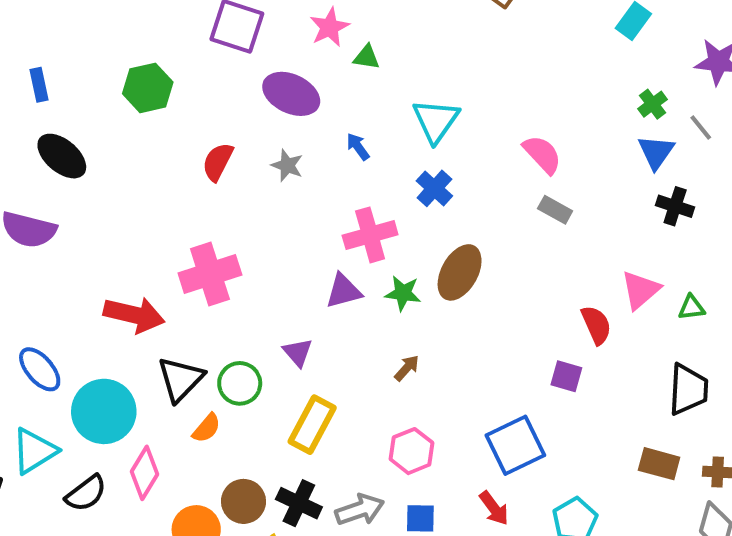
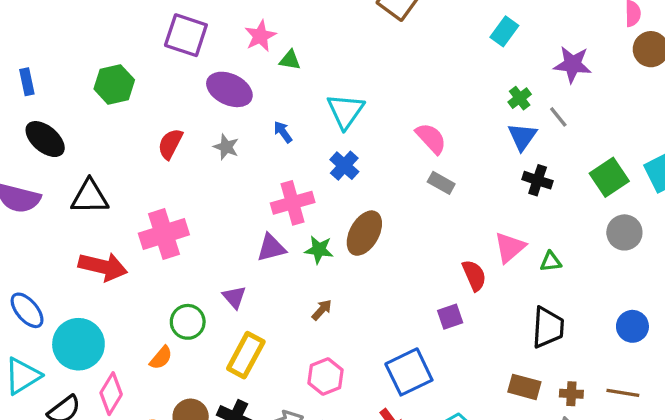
purple square: (566, 376) -> (450, 317), turned -35
black triangle: (181, 379) -> (90, 197), moved, turned 45

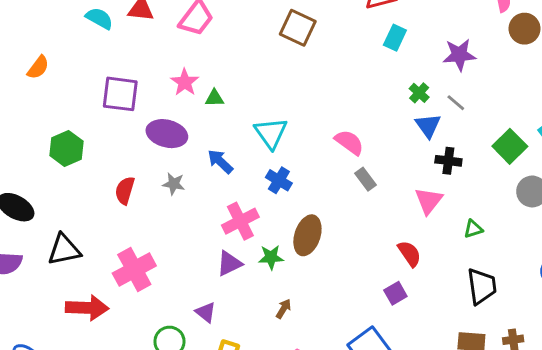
blue arrow: (283, 132) -> (220, 161), size x1.4
gray rectangle: (441, 183) -> (365, 179), turned 35
pink triangle: (510, 247) -> (429, 201), moved

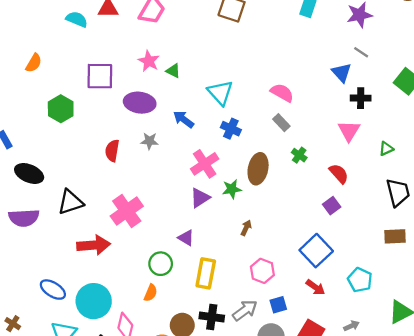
green cross: (419, 93) -> (299, 155), moved
green triangle: (214, 98) -> (173, 71), turned 35
green hexagon: (67, 148) -> (61, 109), moved
gray rectangle: (365, 179) -> (281, 123), moved

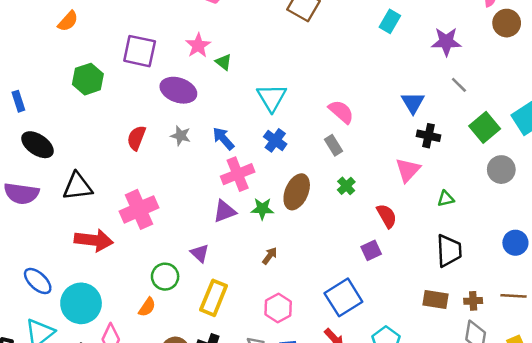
gray line: (361, 52) -> (459, 85), moved
blue arrow: (184, 119) -> (223, 139), moved

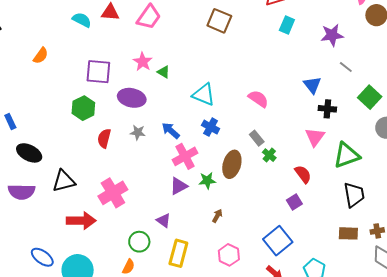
green hexagon: (88, 79) -> (83, 108), moved
cyan triangle: (272, 97) -> (204, 95), turned -30
gray rectangle: (333, 145) -> (257, 138), moved
green triangle: (446, 199) -> (347, 155), size x2.0

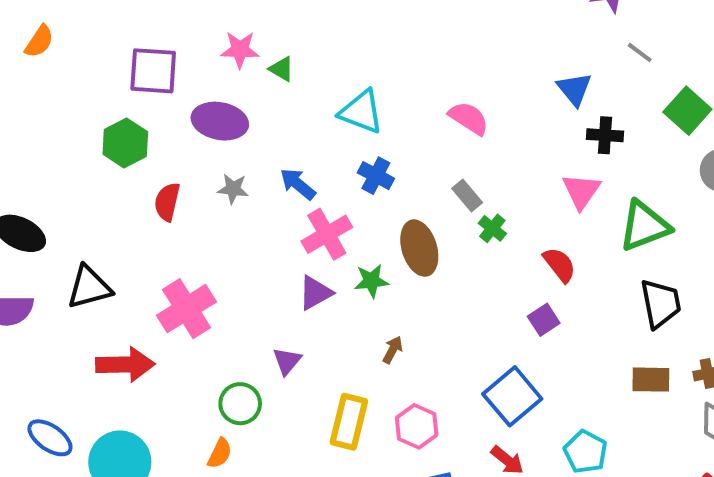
pink star: (143, 62) -> (240, 50), turned -30
brown ellipse: (232, 164) -> (419, 248), turned -32
purple triangle: (164, 220) -> (287, 361), turned 35
yellow rectangle: (178, 253) -> (349, 422), moved

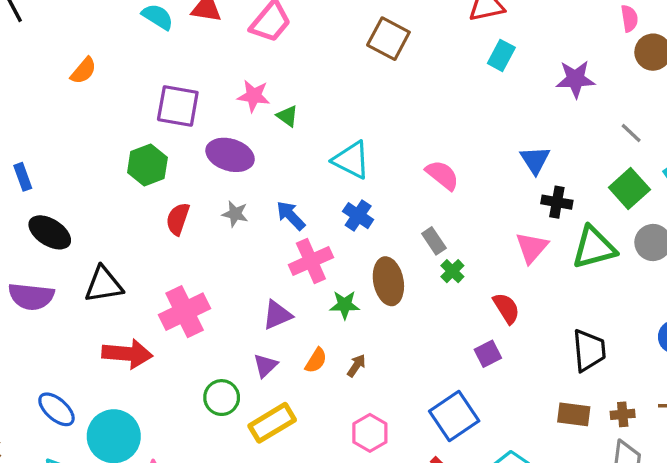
gray line: (640, 52) -> (631, 133), moved
green triangle: (644, 226) -> (594, 248), moved
purple triangle: (315, 293) -> (277, 315), moved
yellow rectangle: (349, 422) -> (272, 423), moved, turned 39
orange semicircle: (220, 453) -> (316, 360), moved

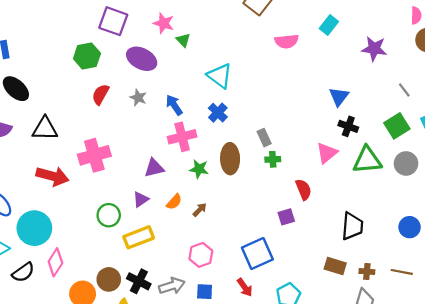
pink semicircle: (442, 175) -> (287, 41), moved, turned 125
green cross: (452, 271) -> (273, 159), turned 32

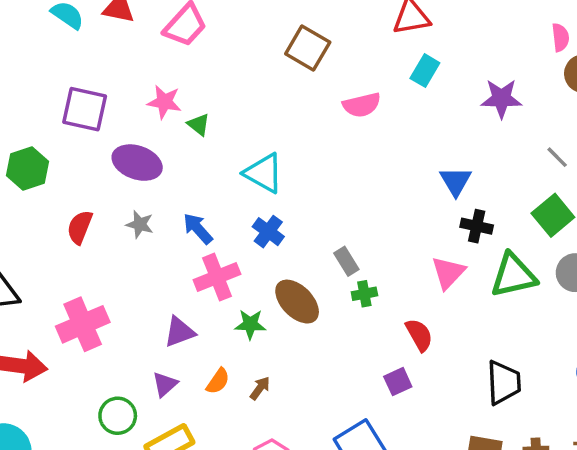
green hexagon: (87, 56) -> (27, 169), moved
brown ellipse: (230, 159) -> (297, 302), turned -36

